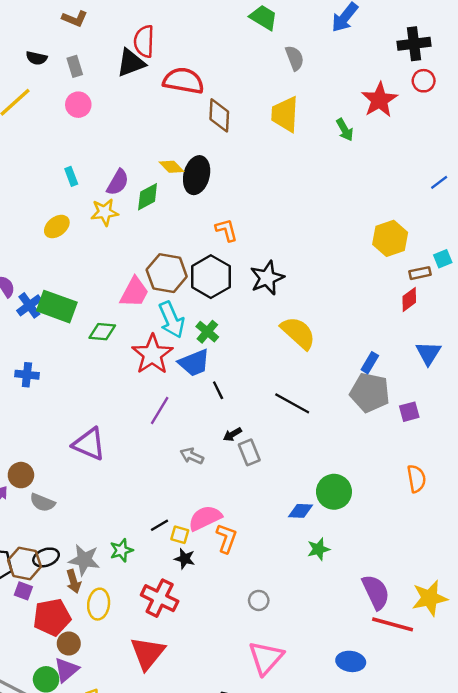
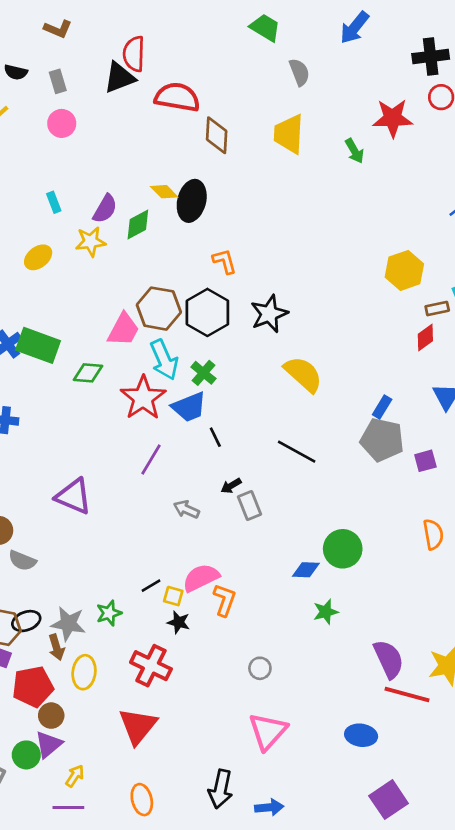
red star: (379, 100) -> (393, 118), turned 30

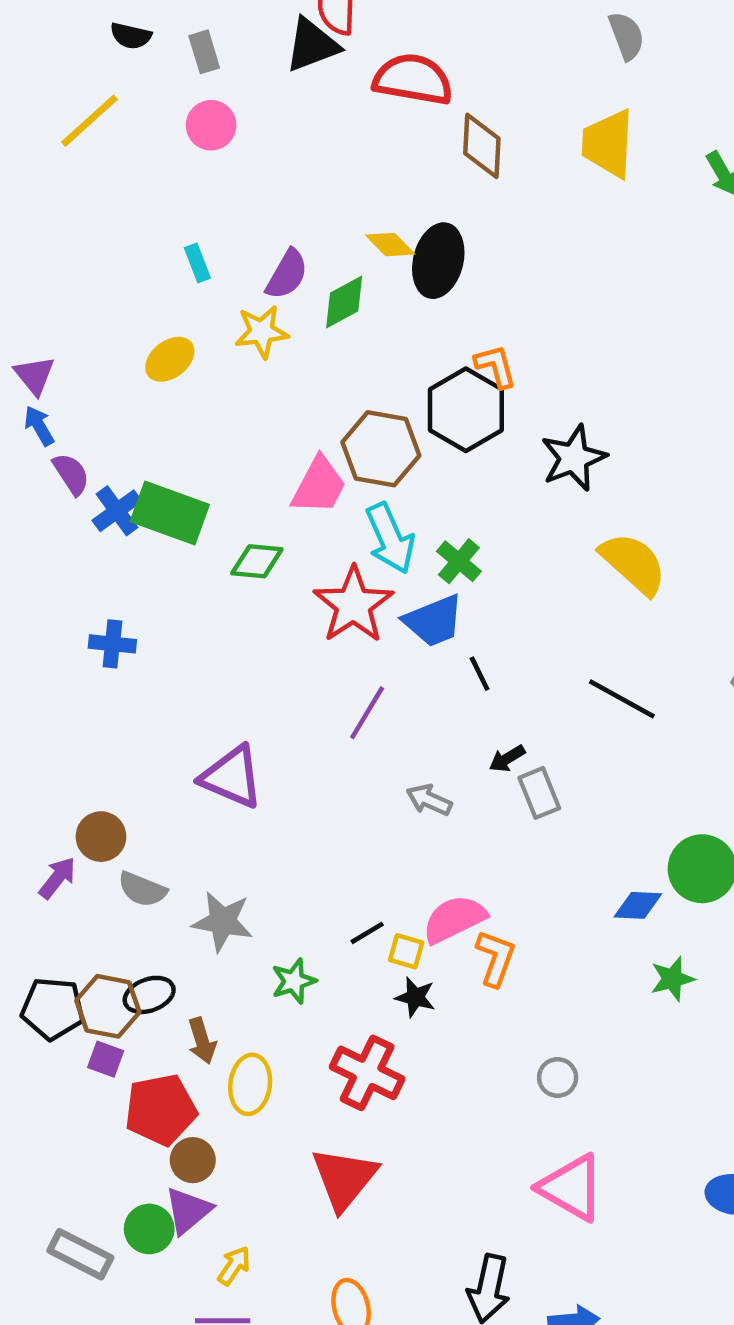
black hexagon: (207, 312) -> (466, 410), moved
gray star: (68, 624) -> (223, 921), moved
pink triangle: (268, 731) -> (571, 1188), turned -42

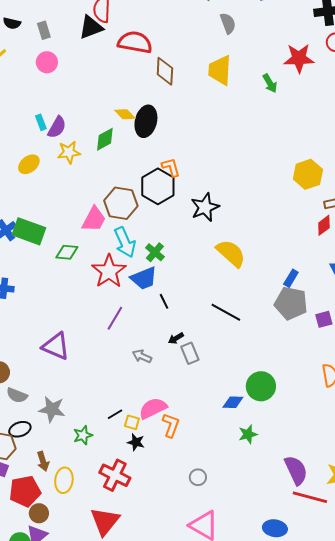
purple semicircle: (287, 274) -> (57, 127), moved
black ellipse: (149, 995) -> (20, 429), moved

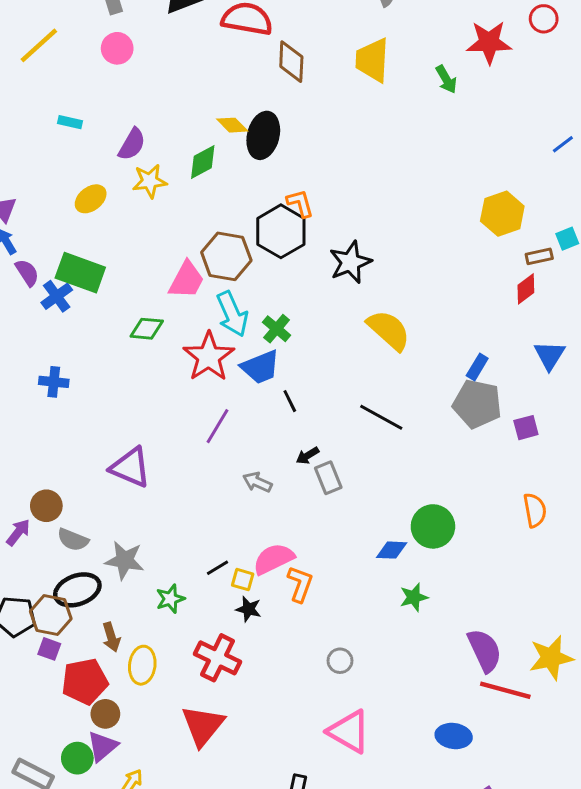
cyan rectangle: (41, 122) -> (70, 122), moved, turned -56
green rectangle: (29, 231) -> (80, 273), moved
black ellipse: (20, 429) -> (77, 590), size x1.4

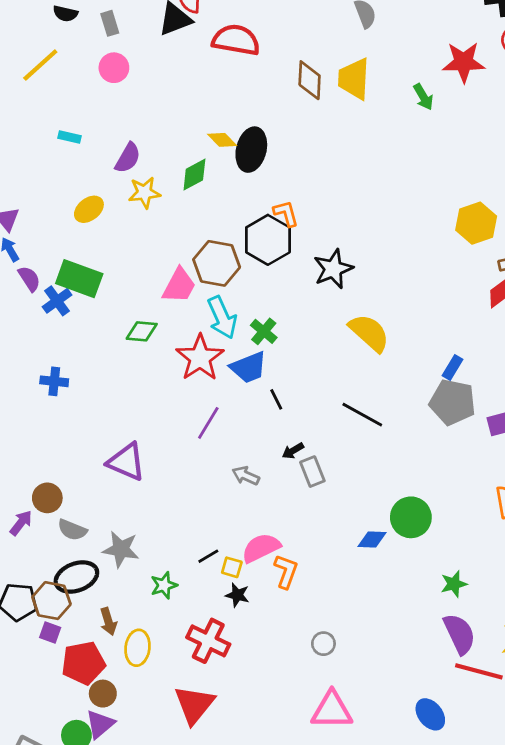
brown diamond: (291, 62) -> (310, 80), moved
green star: (414, 597) -> (454, 584), moved
pink triangle: (349, 732) -> (332, 710), turned -30
blue ellipse: (454, 736) -> (430, 714), turned 44

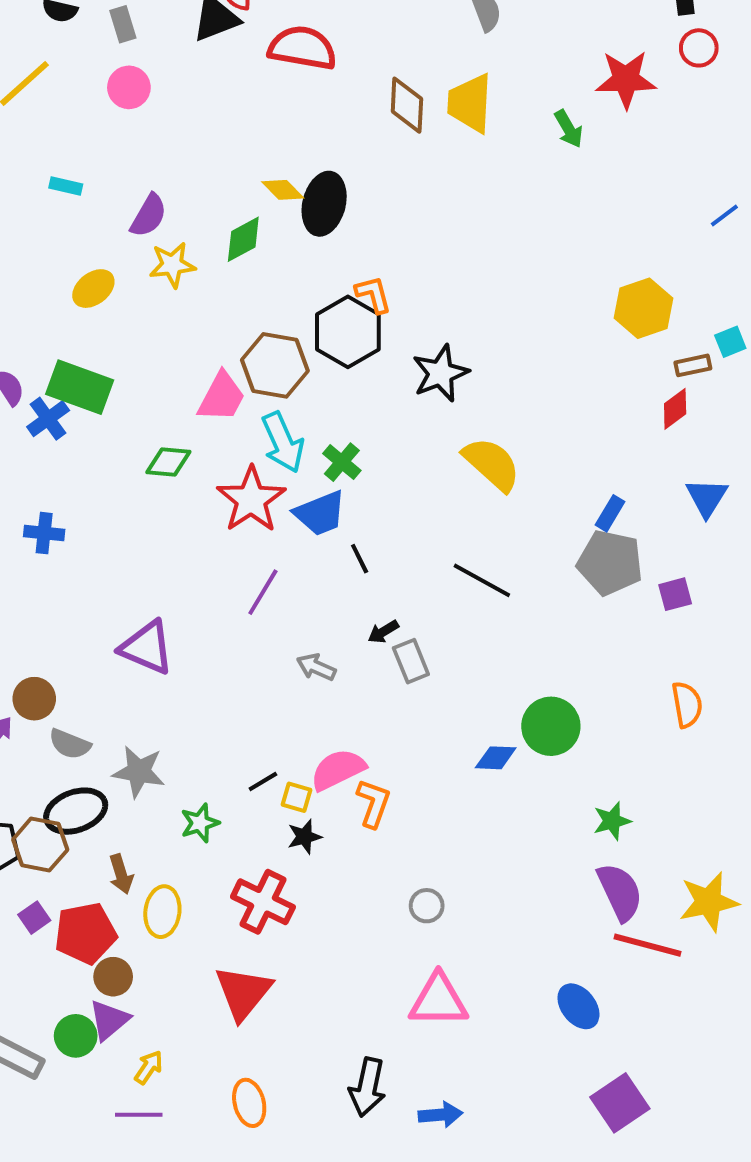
black star: (237, 595) -> (304, 837), turned -30
purple square: (50, 633) -> (34, 918), moved, turned 35

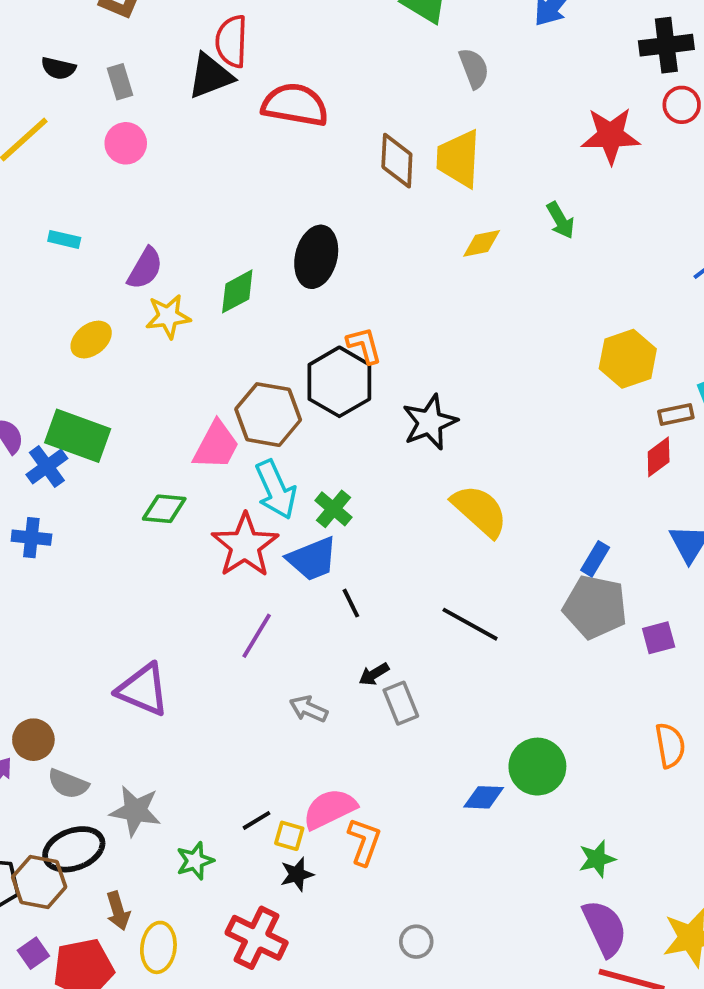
green arrow: (569, 129) -> (560, 220), moved
yellow diamond: (283, 190) -> (482, 243), moved, turned -57
blue cross: (44, 533) -> (31, 538), moved

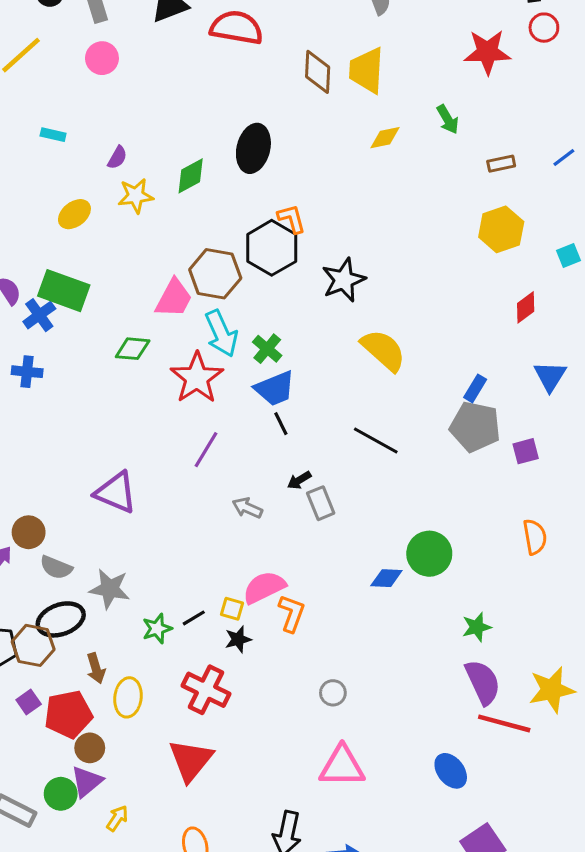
purple semicircle: (145, 268) -> (117, 158), size x0.7
brown rectangle: (676, 415) -> (501, 164), moved
blue trapezoid: (312, 559) -> (275, 388), moved
black line: (257, 820) -> (194, 618), moved

